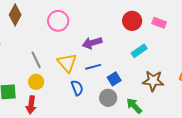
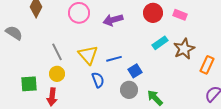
purple arrow: (92, 43) -> (113, 20), moved
brown star: (153, 81) -> (184, 49), moved, turned -30

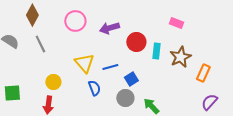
red circle: (153, 13) -> (136, 42), moved
cyan rectangle: (160, 43) -> (156, 51), turned -49
gray line: (57, 52) -> (40, 44), moved
green square: (29, 84) -> (12, 93), moved

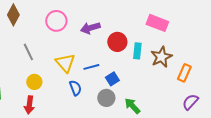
pink rectangle: (176, 23) -> (157, 23), size x1.5
gray line: (40, 44) -> (28, 52), moved

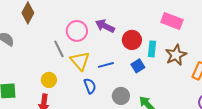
pink circle: (56, 21) -> (77, 31), moved
purple arrow: (90, 28) -> (105, 26), turned 42
gray line: (28, 52) -> (59, 49), moved
blue square: (112, 79) -> (138, 66), moved

